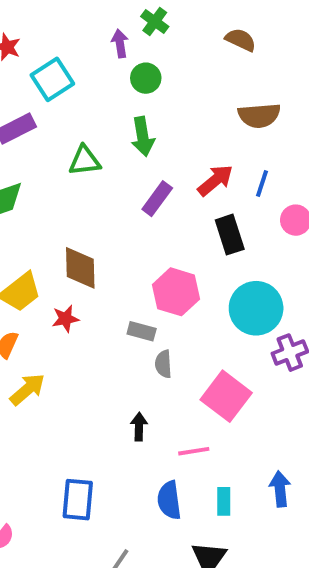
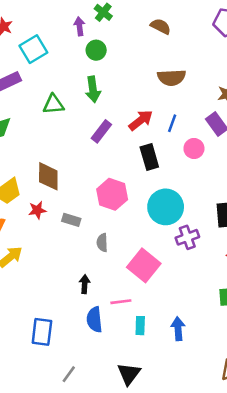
gray rectangle: (142, 331) -> (71, 220), moved
blue semicircle: (169, 500) -> (94, 320), moved
cyan rectangle: (224, 501) -> (140, 326), moved

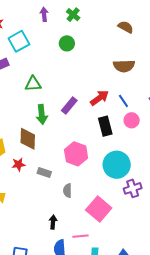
purple arrow: (79, 26) -> (44, 14), moved
brown semicircle: (161, 26) -> (126, 27), moved
green arrow: (93, 89) -> (42, 114), moved
blue line: (172, 123) -> (123, 101), turned -56
pink circle: (194, 148) -> (132, 120), moved

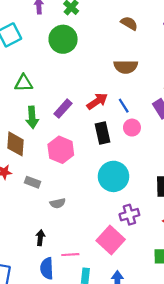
green circle: (67, 43) -> (63, 39), size x1.6
pink hexagon: (76, 154) -> (61, 150), moved
purple cross: (133, 188) -> (129, 215), moved
gray semicircle: (67, 191) -> (58, 203), turned -104
pink square: (99, 209) -> (111, 240), moved

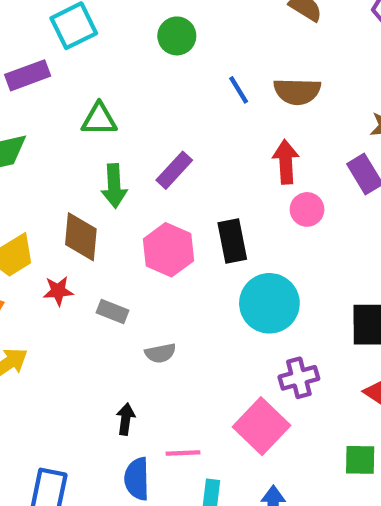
green circle: (63, 39) -> (177, 36), size x0.7
red arrow: (97, 101) -> (286, 162), moved, turned -60
blue line: (124, 106) -> (239, 90), moved
black rectangle: (102, 133) -> (232, 241), moved

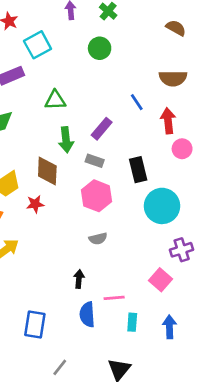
blue line: (239, 90) -> (137, 102), moved
pink hexagon: (168, 250) -> (97, 196), moved
gray rectangle: (112, 311) -> (95, 161), moved
pink square: (262, 426) -> (160, 280), size x0.7

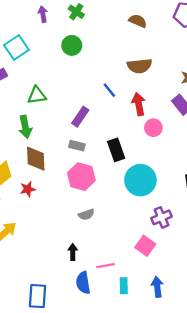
green arrow: (66, 140) -> (25, 127), moved

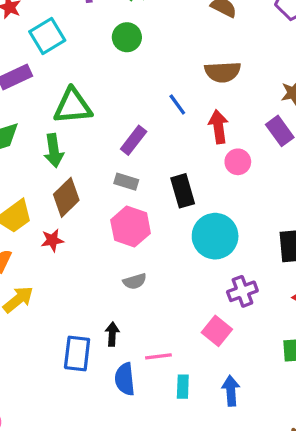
green triangle: (37, 95) -> (73, 106), size x1.4
brown diamond: (36, 159) -> (66, 197), turned 45
blue rectangle: (38, 296) -> (77, 353), moved

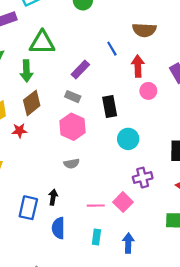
cyan circle: (215, 236) -> (128, 139), size x0.7
pink line: (158, 356) -> (96, 206), moved

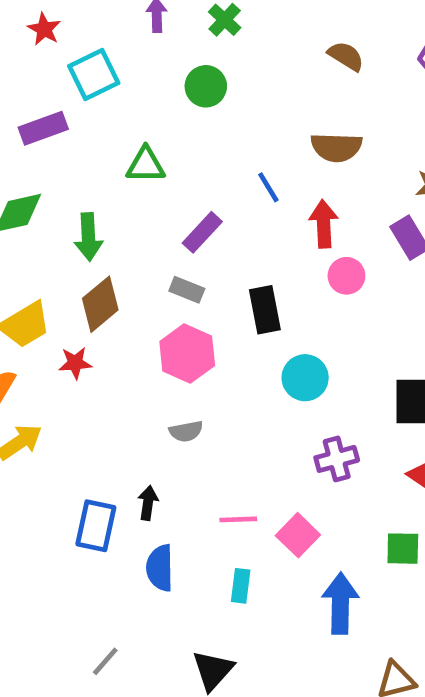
green triangle: (42, 43) -> (146, 165), moved, size x0.7
pink square: (123, 202) -> (298, 535), moved
blue arrow: (128, 243) -> (340, 603), moved, size x1.4

